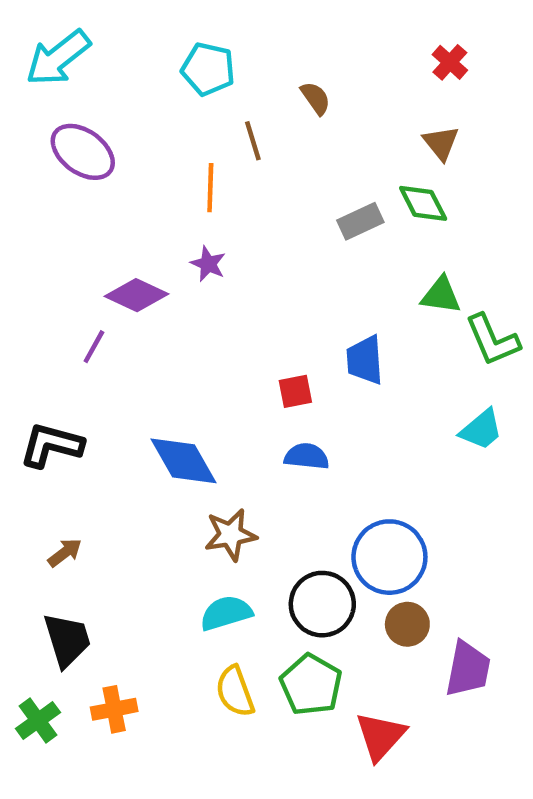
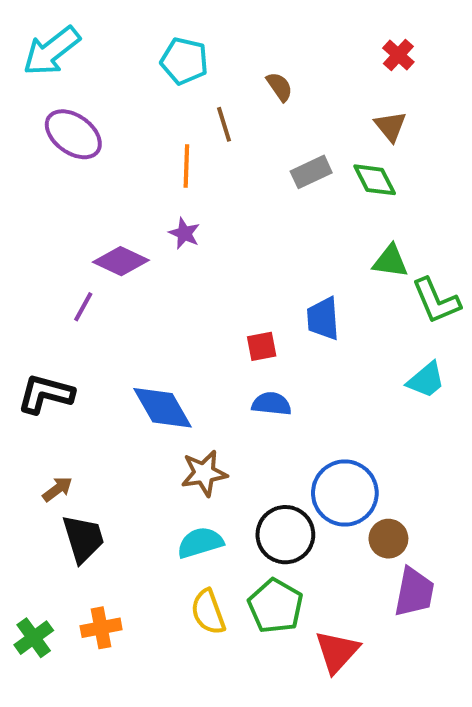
gray rectangle: (360, 221) -> (311, 172), moved
brown circle: (407, 624) -> (388, 539), moved
black trapezoid: (67, 640) -> (83, 539), moved

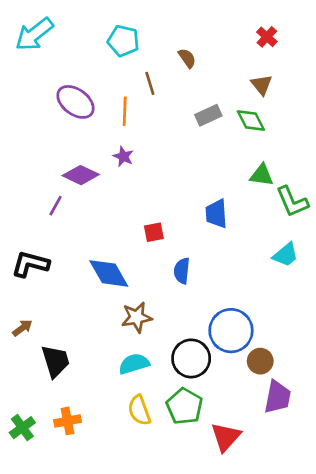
purple ellipse: (73, 134) -> (75, 102), moved
red square: (262, 346) -> (154, 232), moved
blue semicircle: (272, 404) -> (182, 271), turned -90
brown arrow: (57, 489) -> (22, 328), moved

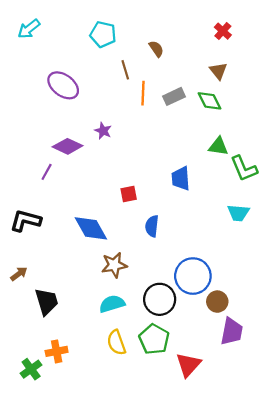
cyan arrow: (34, 34) -> (29, 29), size x0.7
orange line: (125, 111) -> (143, 93), moved
cyan trapezoid: (285, 255) -> (238, 213), turned 45
green cross: (22, 428) -> (31, 369), moved

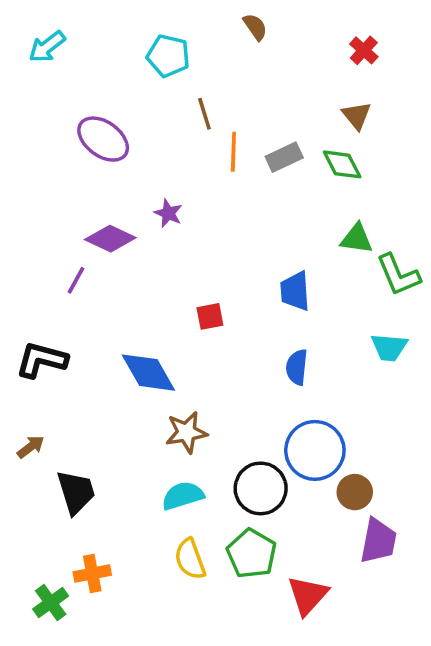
brown semicircle: (156, 49) -> (255, 27), moved
blue semicircle: (152, 226) -> (297, 367), moved

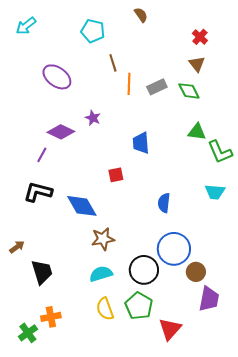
red cross: (364, 50) -> (200, 37), moved
blue trapezoid: (295, 291) -> (141, 143), moved
black L-shape: (42, 360) -> (38, 192), moved

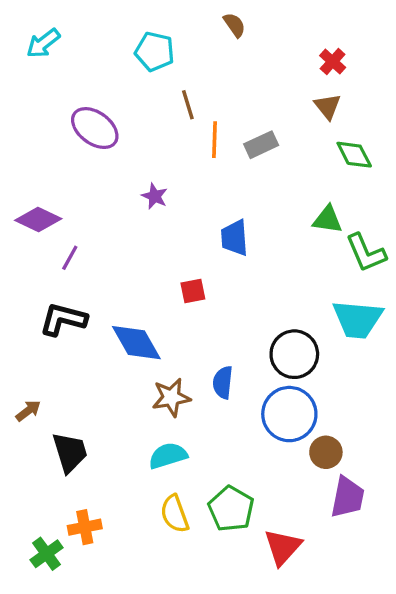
green diamond: (189, 91) -> (354, 155), moved
purple diamond: (61, 132) -> (38, 219), moved
cyan trapezoid: (215, 192) -> (357, 319), size x1.5
blue semicircle: (164, 203) -> (223, 382), moved
black circle: (144, 270) -> (294, 354), moved

